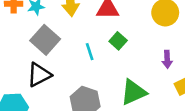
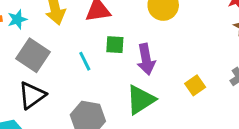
green square: (118, 41) -> (115, 45), turned -30
purple arrow: (167, 59) -> (146, 59), moved, size x1.5

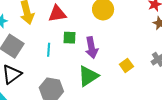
cyan line: (85, 61) -> (49, 50), turned 32

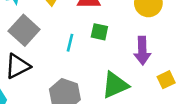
purple arrow: (92, 48) -> (142, 51), moved

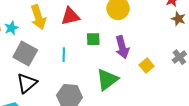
green square: (99, 32) -> (93, 39), moved

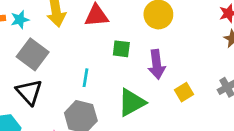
cyan line: (64, 55) -> (85, 78), moved
black triangle: (27, 83) -> (29, 92), turned -40

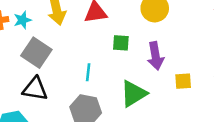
black triangle: (29, 92) -> (35, 89), turned -36
yellow square: (184, 92) -> (183, 81), turned 30

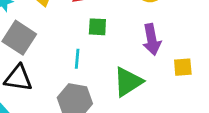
green square: (121, 43) -> (97, 27), moved

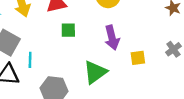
cyan line: (77, 59) -> (30, 60), moved

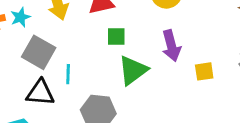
green triangle: (95, 72) -> (133, 70), moved

